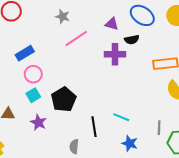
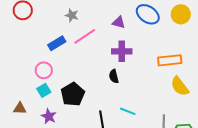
black semicircle: (132, 40) -> (114, 76), moved, turned 88
blue rectangle: (25, 53) -> (57, 43), moved

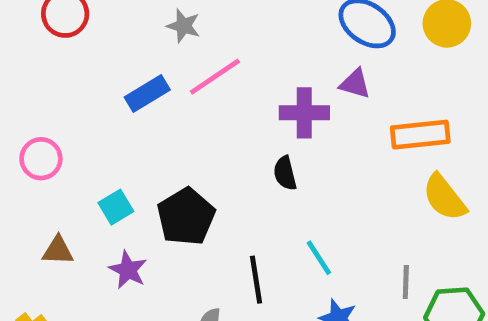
purple triangle: (119, 22) -> (355, 84), moved
pink circle: (44, 70) -> (41, 159), moved
cyan line: (128, 111) -> (319, 258), turned 35

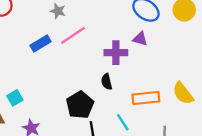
orange rectangle: (420, 135) -> (146, 98), moved
cyan square: (116, 207) -> (15, 98), moved
black pentagon: (186, 217) -> (80, 105), moved

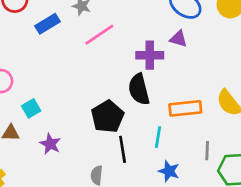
blue rectangle: (40, 43) -> (47, 24), moved
black semicircle: (107, 82) -> (139, 89), size x1.6
cyan line: (123, 122) -> (158, 137), turned 42

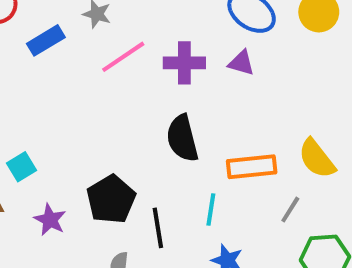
purple cross: (150, 55) -> (184, 63), moved
black pentagon: (108, 117) -> (111, 199), moved
gray line: (207, 151) -> (290, 210), moved, turned 30

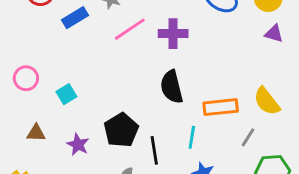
purple triangle: (241, 63) -> (274, 34), moved
cyan square: (21, 167) -> (66, 94), moved

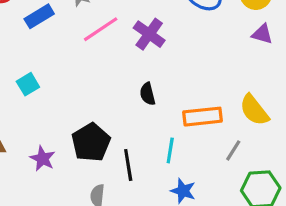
purple cross: (173, 34) -> (149, 34), turned 36
black semicircle: (172, 87) -> (148, 94), size x0.6
cyan square: (66, 94) -> (28, 84), moved

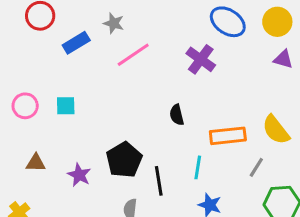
purple cross: (149, 34) -> (201, 59), moved
cyan square: (28, 84) -> (66, 106), turned 30

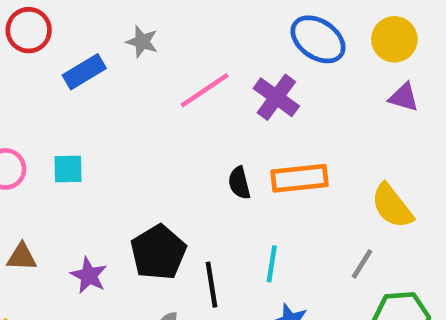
pink line: (133, 55) -> (205, 90), moved
orange rectangle: (228, 136) -> (299, 178), moved

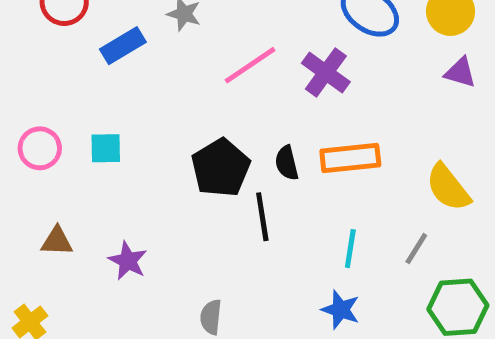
black pentagon: (158, 252) -> (221, 168), moved
cyan line: (272, 264) -> (350, 249), moved
black line: (212, 285) -> (262, 217), moved

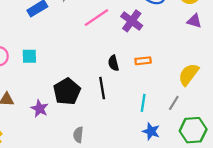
orange rectangle: (350, 158) -> (143, 61), size x0.6
black pentagon: (221, 168) -> (67, 91), moved
yellow semicircle: (448, 187) -> (189, 74), turned 75
blue star: (341, 310) -> (151, 131), moved

